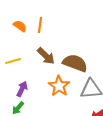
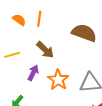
brown semicircle: (75, 63) -> (84, 33), moved
purple arrow: (22, 89) -> (33, 73), moved

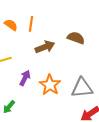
brown semicircle: (84, 33) -> (76, 38), size x0.7
brown arrow: (45, 50) -> (45, 47), moved, turned -66

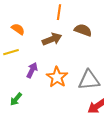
orange line: (31, 24) -> (59, 12), moved
orange semicircle: (11, 25) -> (18, 29), moved

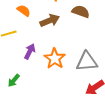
orange semicircle: (18, 29) -> (24, 11), moved

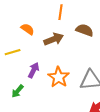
green arrow: (14, 81) -> (18, 91), moved

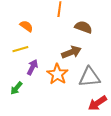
brown arrow: (54, 39) -> (71, 52), moved
yellow line: (13, 52) -> (20, 49), moved

